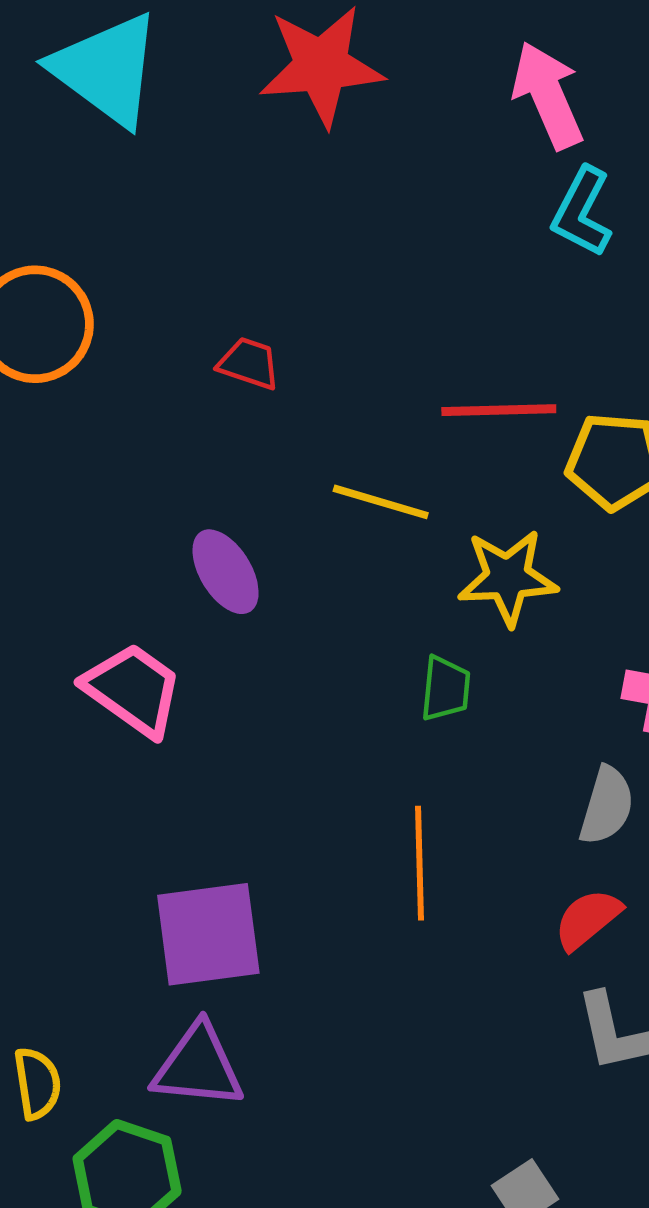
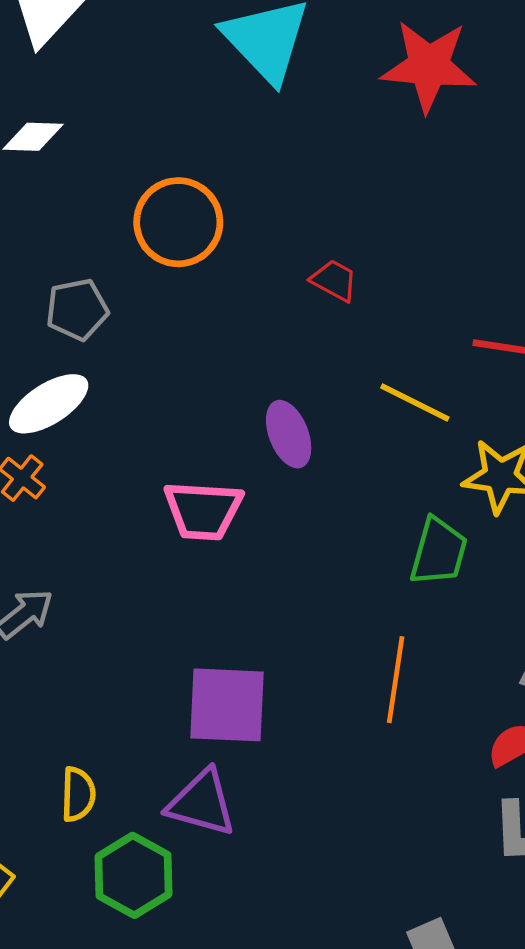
green trapezoid: (446, 689) -> (439, 552), size x1.4
pink trapezoid: (133, 690) -> (203, 510), turned 138

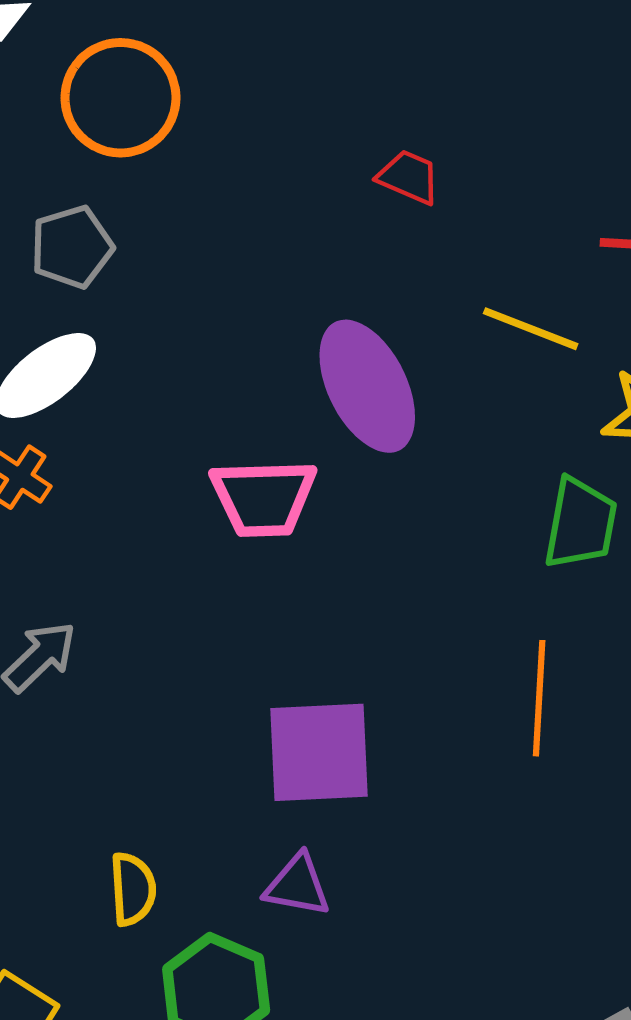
orange circle: (178, 222) -> (120, 98), moved
purple ellipse: (289, 434) -> (367, 386), size x1.5
purple triangle: (202, 803) -> (297, 885), size x0.7

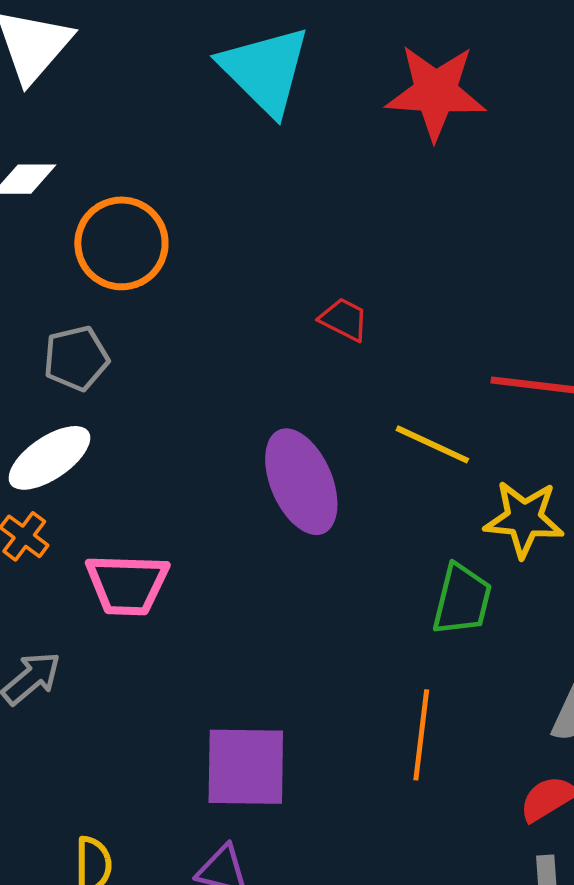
pink trapezoid: (263, 498) -> (127, 584), moved

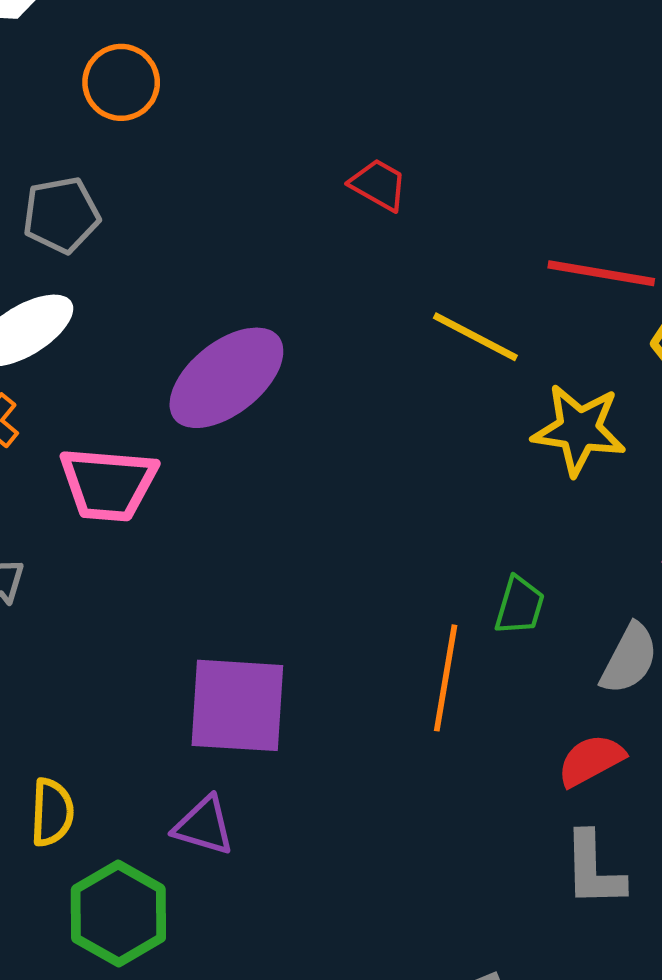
orange circle: (121, 243) -> (121, 82), size x0.7
purple ellipse: (301, 482) -> (226, 378), moved, turned 72
green trapezoid: (462, 600) -> (520, 606), moved, size x0.7

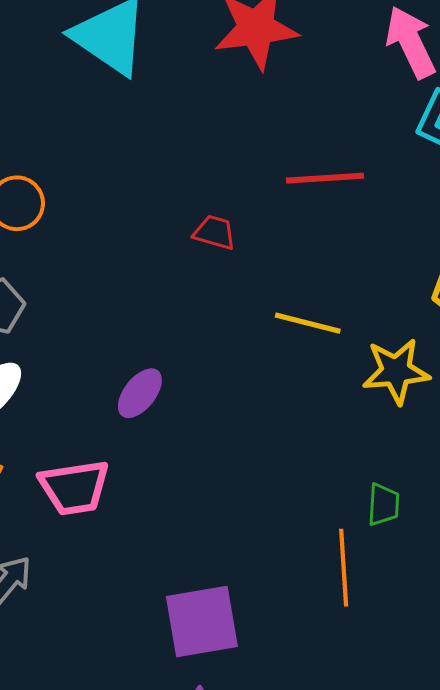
red line: (601, 273) -> (325, 178), moved
purple ellipse: (226, 378) -> (140, 393), size x0.6

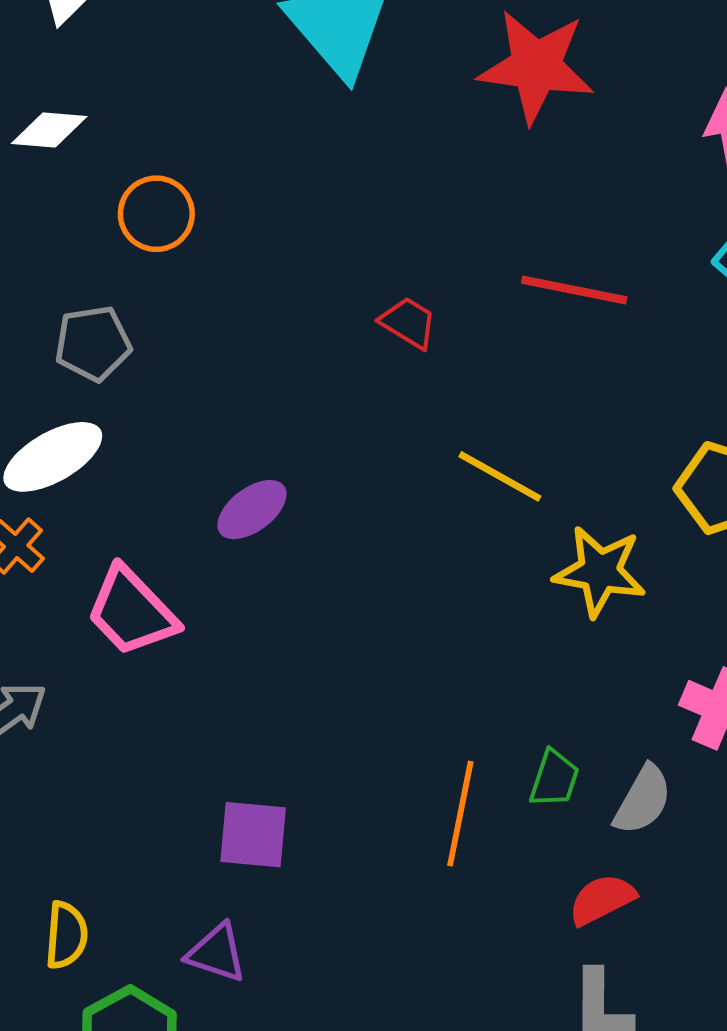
pink trapezoid: (74, 488) -> (132, 611), turned 40
green trapezoid: (383, 505) -> (554, 779), moved
purple square: (202, 622) -> (253, 835), size x0.7

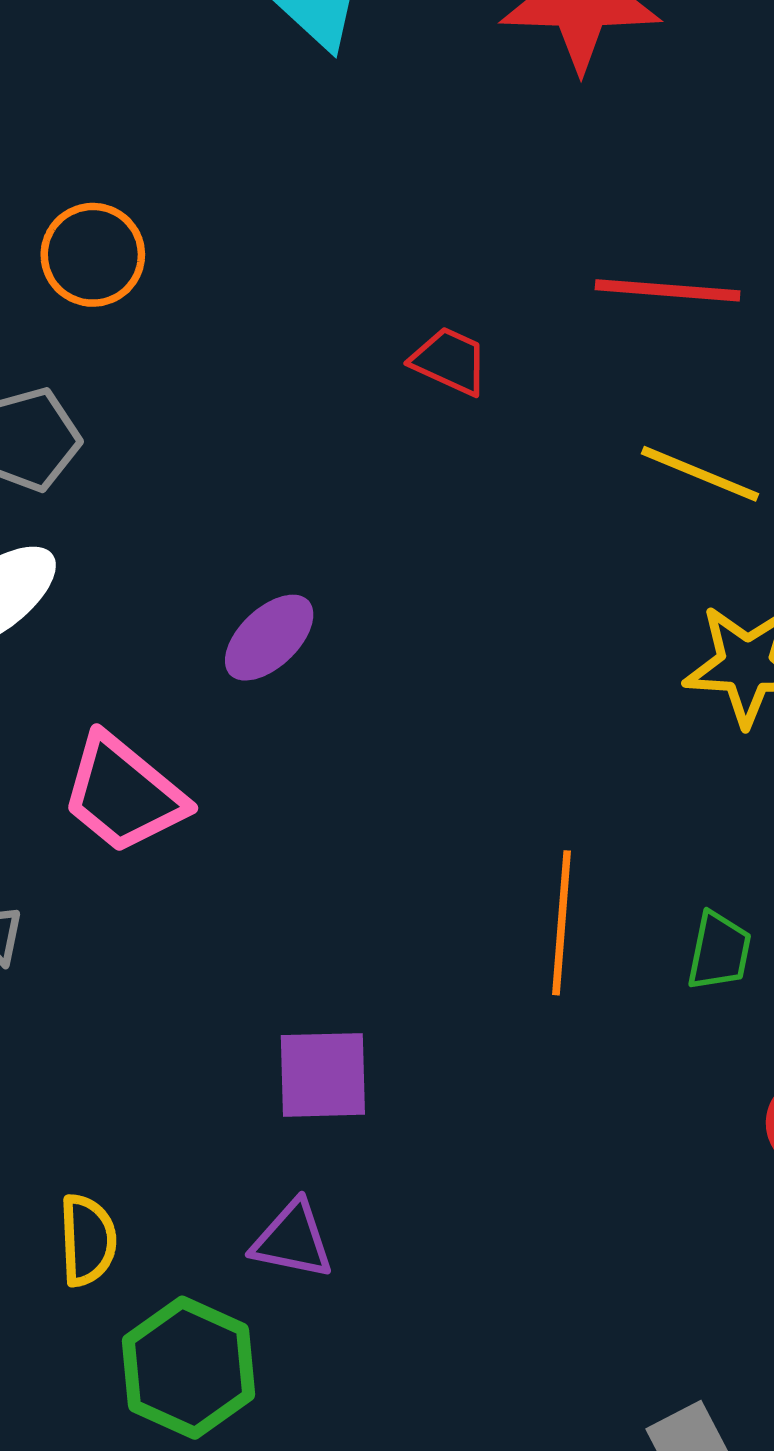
yellow line: (500, 476) -> (700, 474), moved
orange line: (460, 814) -> (562, 923), moved

